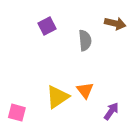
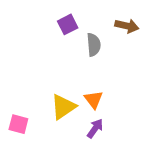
purple square: (47, 26) -> (68, 24), moved
purple arrow: (111, 111) -> (95, 128), moved

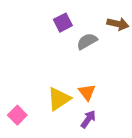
gray semicircle: (94, 45) -> (87, 41), turned -115
pink square: (18, 124) -> (17, 115), turned 30

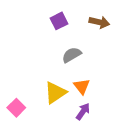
brown arrow: (118, 24) -> (99, 22), moved
gray semicircle: (87, 41) -> (72, 55), moved

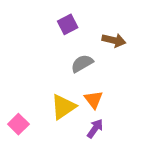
brown arrow: (99, 22) -> (114, 40), moved

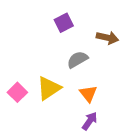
yellow triangle: (63, 107) -> (49, 88), moved
pink square: (18, 124) -> (17, 92), moved

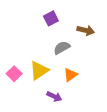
orange triangle: (88, 94) -> (70, 75), turned 32
purple arrow: (90, 121) -> (54, 96), moved, turned 80

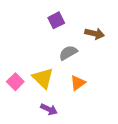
yellow triangle: (39, 70) -> (43, 78), turned -42
purple arrow: (54, 96) -> (49, 109), moved

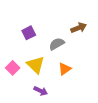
purple square: (56, 20) -> (29, 33), moved
brown arrow: (95, 34) -> (79, 28), turned -35

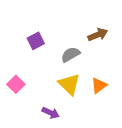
yellow triangle: (36, 65) -> (69, 84), moved
orange triangle: (65, 69) -> (99, 86), moved

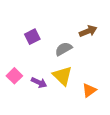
orange triangle: (99, 86) -> (89, 90), moved
purple arrow: (51, 113) -> (39, 82), moved

